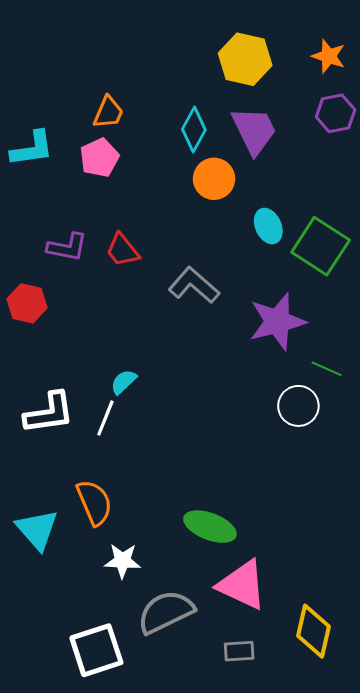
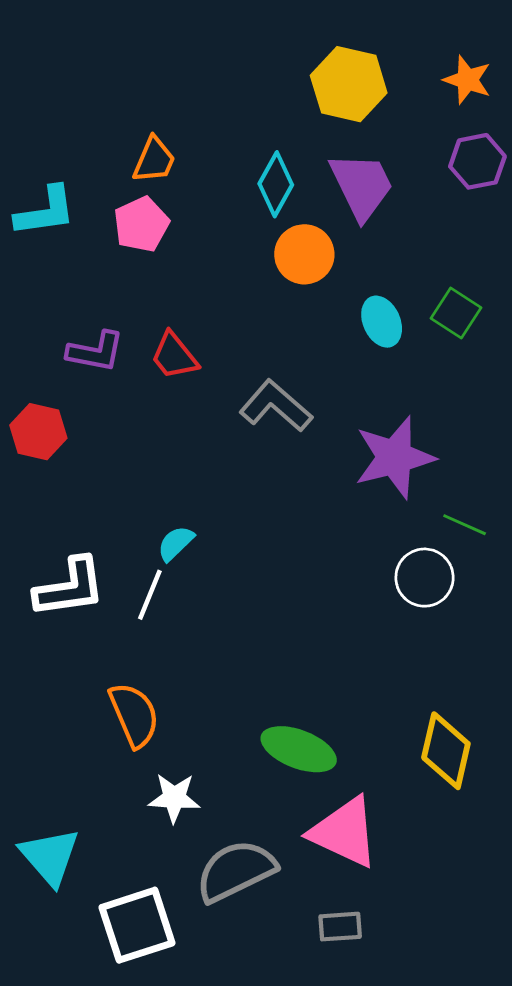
green square: (321, 246) -> (456, 313), moved, size x0.6
cyan triangle: (37, 530) -> (50, 856), moved
yellow diamond: (313, 631) -> (446, 751), moved

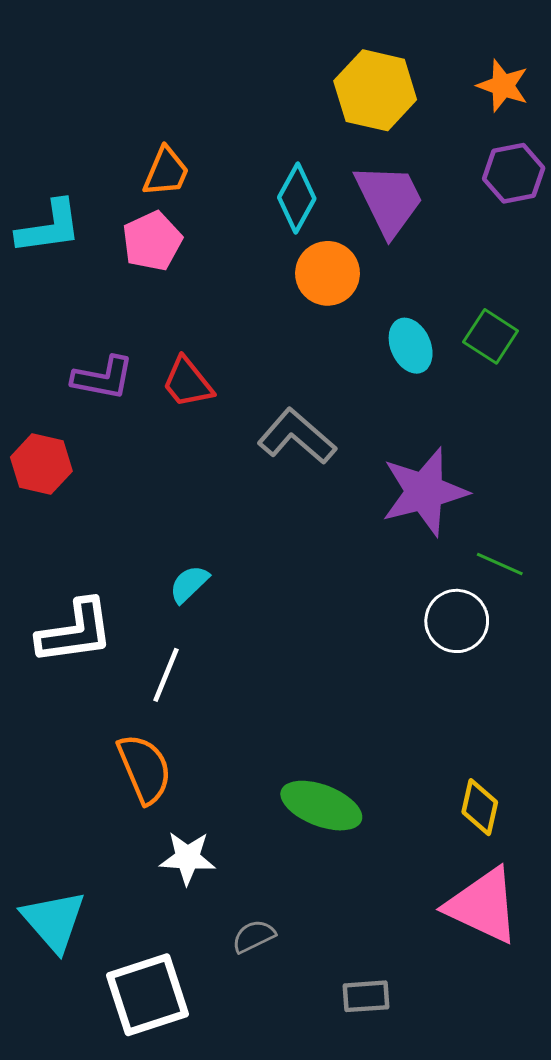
white line: (150, 595) -> (166, 675), moved
yellow diamond: (446, 751) -> (480, 807), size x0.7
pink triangle: (344, 832) -> (483, 906), moved
gray semicircle: (236, 871) -> (254, 936), size x0.5

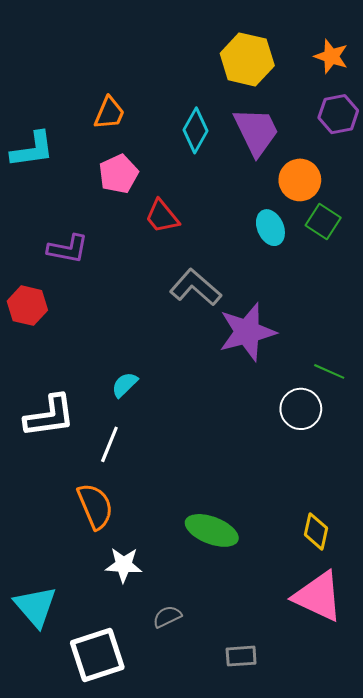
pink pentagon: (152, 241) -> (119, 174), moved
orange circle: (328, 273) -> (300, 180), moved
red trapezoid: (188, 383) -> (162, 216), moved
purple star: (424, 492) -> (247, 332), moved

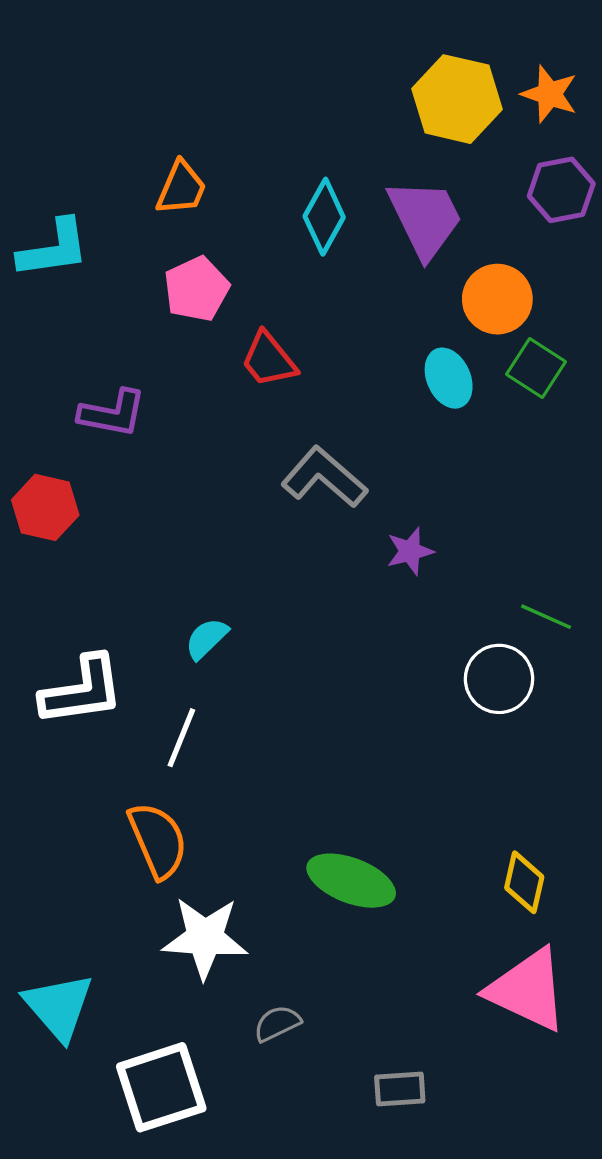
yellow hexagon: (247, 59) -> (457, 99), moved
purple star: (247, 332) -> (410, 551), size x0.5
white star: (124, 565) -> (205, 938), size x1.4

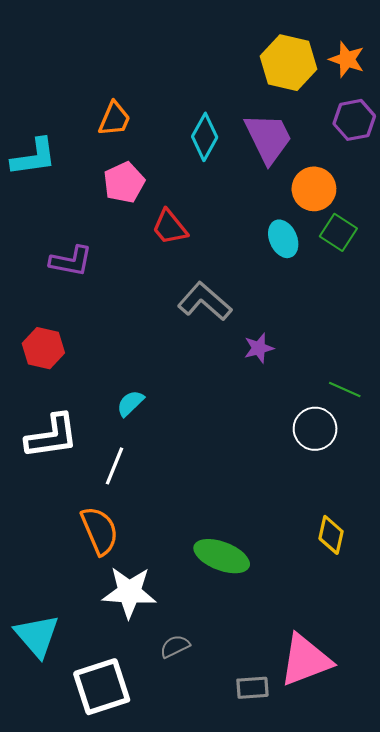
red hexagon: (45, 507) -> (43, 348), moved
yellow diamond: (524, 882) -> (331, 535), moved
pink triangle: (528, 990) -> (305, 660), moved, turned -46

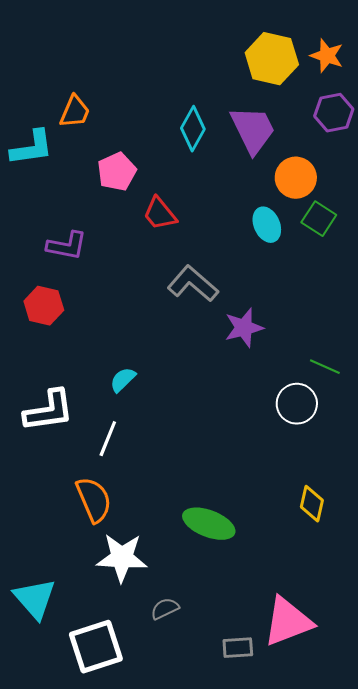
orange trapezoid: (114, 119) -> (75, 112), moved
red hexagon: (43, 348) -> (44, 306), moved
purple star: (259, 348) -> (244, 328), size x1.4

